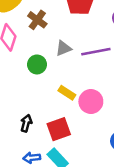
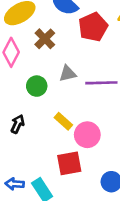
black arrow: (26, 123) -> (18, 124), moved
red square: (59, 129) -> (69, 163), moved

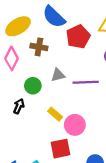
brown cross: (45, 39) -> (39, 47), turned -35
black arrow: (18, 124) -> (19, 106), moved

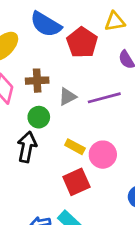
brown cross: (39, 47) -> (37, 81), moved
black arrow: (19, 106) -> (27, 147), size x1.5
red square: (60, 149) -> (76, 182), moved

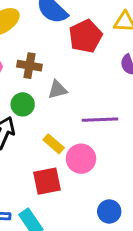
purple line: (104, 98) -> (100, 120), moved

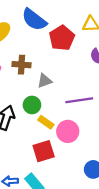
green circle: (23, 104) -> (32, 105), moved

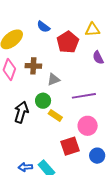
blue semicircle: (34, 20) -> (43, 27), size x0.6
pink circle: (68, 131) -> (88, 126), moved
red square: (44, 151) -> (70, 146), moved

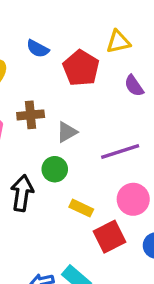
yellow rectangle: (55, 115) -> (81, 208), moved

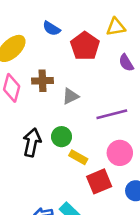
green circle: (55, 169) -> (62, 137), moved

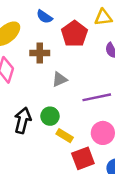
brown cross: (42, 81) -> (40, 53), moved

